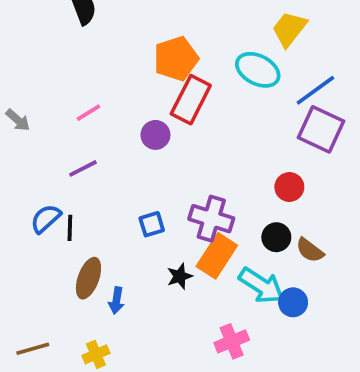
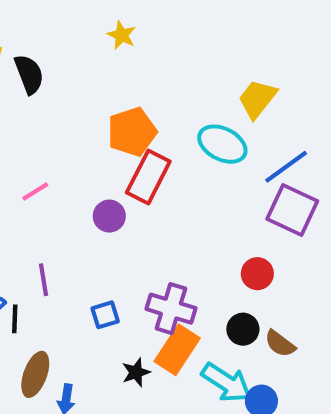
purple line: (83, 168) -> (43, 280), moved, turned -72

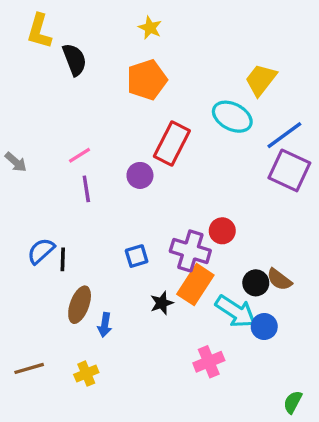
orange pentagon: (132, 132) -> (147, 80), moved
red circle: (257, 274) -> (222, 231), moved
purple line: (43, 280) -> (86, 189), moved
black circle: (243, 329) -> (256, 283), moved

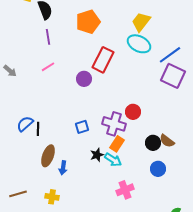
yellow trapezoid: (261, 80) -> (141, 22), moved
purple line: (86, 189) -> (48, 37), moved
orange rectangle: (195, 285) -> (117, 144), size x0.7
cyan arrow: (236, 311) -> (113, 160), moved, size x0.7
yellow cross: (86, 374) -> (52, 197), turned 32

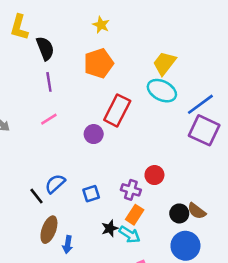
blue semicircle: (25, 124) -> (55, 184), moved
purple cross: (114, 124) -> (131, 190), size x0.7
black line: (38, 129) -> (37, 196), turned -40
blue circle: (158, 169) -> (185, 246), size x1.5

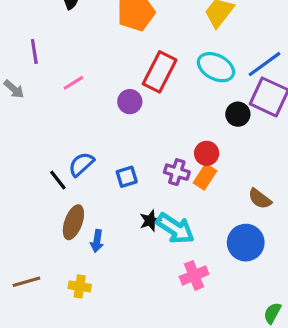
purple line: (49, 82) -> (34, 52), moved
cyan ellipse: (162, 91) -> (216, 67), moved
black circle: (179, 213) -> (238, 114), moved
orange rectangle: (135, 215) -> (205, 177), moved
cyan arrow: (130, 235) -> (175, 228), size x1.4

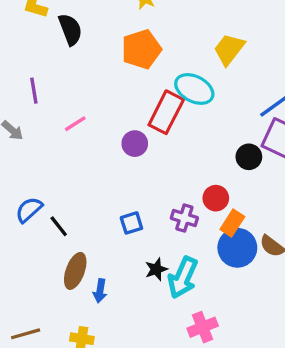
cyan ellipse: (216, 67) -> (194, 89), moved
blue semicircle: (81, 164) -> (29, 210), moved
orange rectangle: (205, 177) -> (232, 223), moved
cyan arrow: (175, 228) -> (183, 278), turned 81
blue circle: (246, 243) -> (237, 248), moved

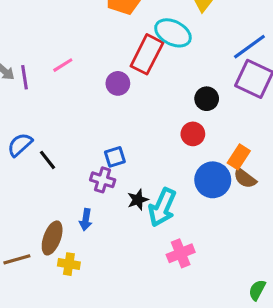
purple line: (34, 91) -> (25, 77), moved
black circle: (249, 157) -> (207, 99), moved
purple cross: (184, 218) -> (103, 180), moved
orange rectangle: (232, 223) -> (239, 157), moved
brown ellipse: (75, 271) -> (52, 238), moved

